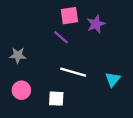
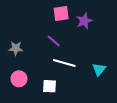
purple line: (61, 37) -> (54, 41), moved

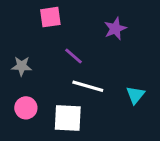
pink square: (61, 14) -> (50, 17), moved
white square: (49, 86) -> (68, 118), size x1.5

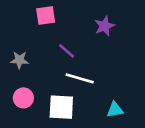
cyan triangle: (135, 95) -> (115, 110), moved, turned 42

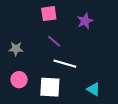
pink square: (46, 15) -> (49, 14), moved
cyan triangle: (115, 110) -> (94, 89), turned 40

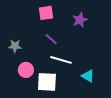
pink circle: (19, 80) -> (26, 70), moved
cyan triangle: (94, 89) -> (88, 76), moved

